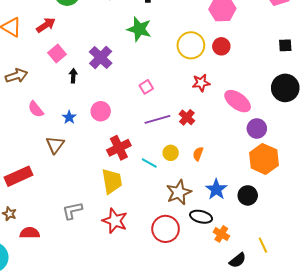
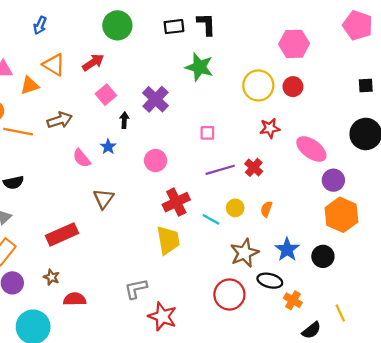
pink square: (146, 87) -> (207, 133), turned 32
blue star: (69, 117) -> (108, 147), moved
gray L-shape: (72, 211) -> (136, 289), moved
red star: (115, 221) -> (162, 316), moved

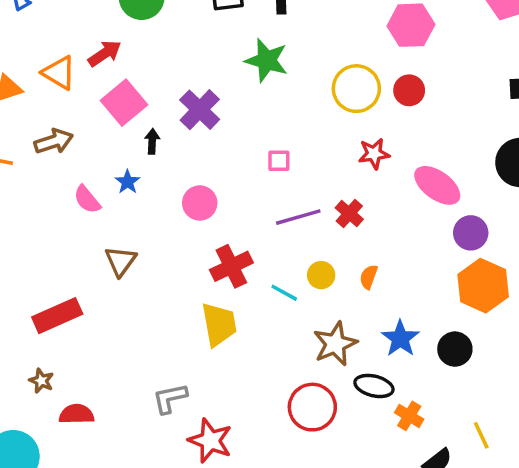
orange triangle: (54, 65) -> (59, 73), moved
pink square: (106, 95) -> (124, 103), size x1.4

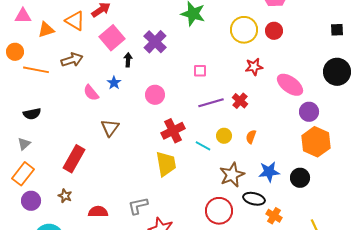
red rectangle: (57, 316) -> (74, 159), turned -36
blue star: (400, 338) -> (269, 172), turned 30
red semicircle: (77, 414) -> (98, 212), moved

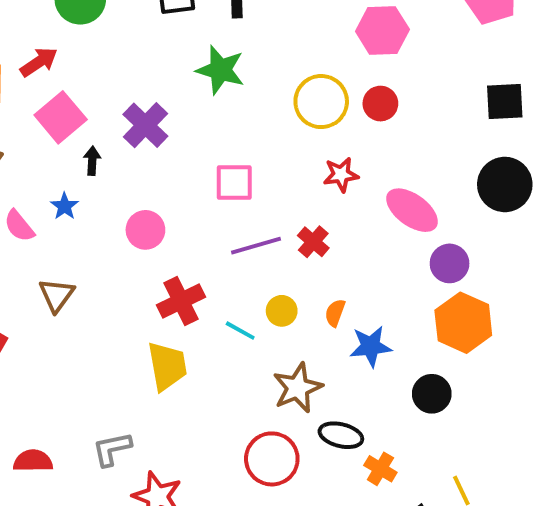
black square: (337, 30) -> (505, 102), size x1.5
pink square: (200, 71) -> (234, 182), size x1.5
blue star: (269, 172) -> (371, 346), moved

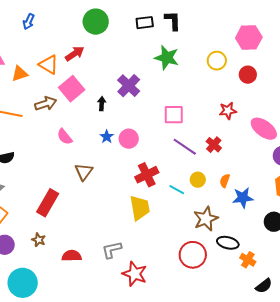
yellow circle: (321, 102) -> (217, 61), moved, size x0.7
pink square: (61, 117) -> (72, 89), moved
blue star: (64, 206) -> (107, 137), moved
purple line: (256, 246) -> (185, 147), turned 50

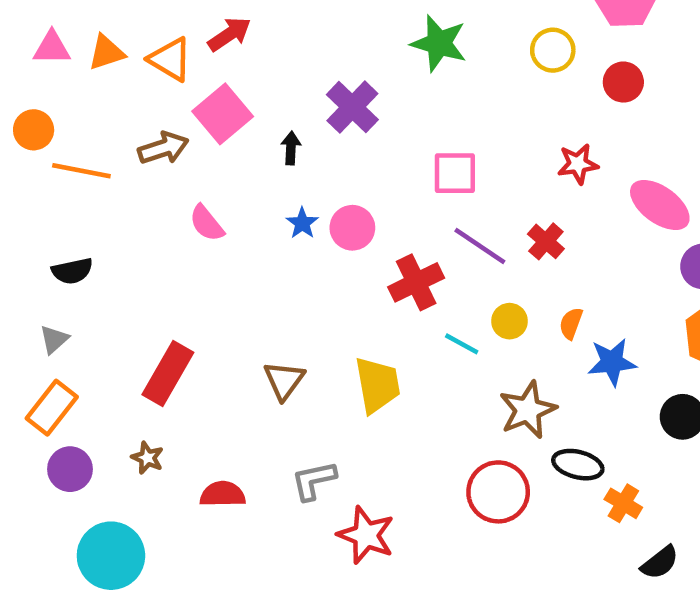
orange triangle: (20, 74) -> (106, 52), moved
brown triangle: (84, 172) -> (284, 380), moved
red cross: (147, 175) -> (416, 282), moved

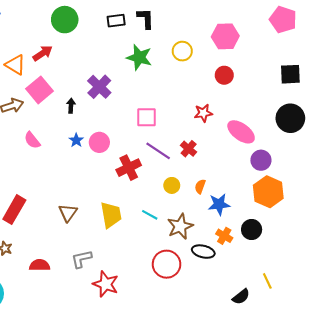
yellow circle: (553, 50) -> (182, 51), moved
cyan line: (462, 344) -> (150, 215), moved
orange cross: (623, 503) -> (224, 236), moved

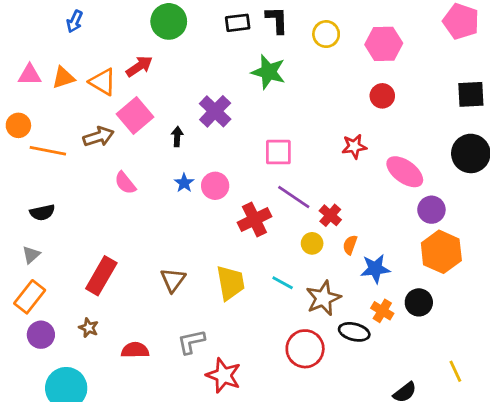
yellow circle: (182, 51) -> (326, 34), moved
red cross: (189, 149) -> (330, 215), moved
yellow line: (267, 281) -> (455, 371), moved

